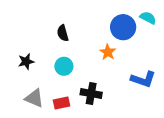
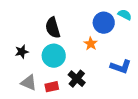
black semicircle: (63, 33) -> (53, 28), size x1.5
cyan circle: (64, 66) -> (54, 56), size x1.5
black cross: (91, 94) -> (77, 79), turned 30

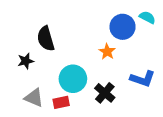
black semicircle: (53, 28) -> (46, 39), moved
cyan circle: (54, 56) -> (73, 79), moved
black cross: (77, 79) -> (105, 93), moved

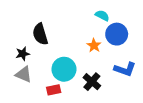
cyan semicircle: (147, 17) -> (102, 15), moved
blue circle: (123, 27) -> (117, 34), moved
gray triangle: (34, 98) -> (24, 74), moved

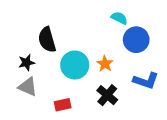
orange star: (94, 45) -> (105, 64), moved
cyan circle: (64, 69) -> (75, 65), moved

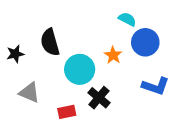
black star: (27, 63) -> (15, 54), moved
orange star: (105, 64) -> (113, 55), moved
black cross: (107, 95) -> (99, 98), moved

